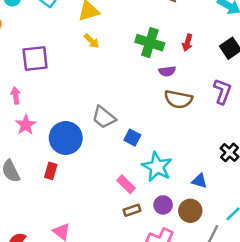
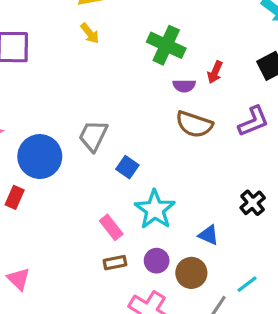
red arrow: (187, 43) -> (215, 72), moved
purple L-shape: (222, 91) -> (253, 121), turned 40
gray trapezoid: (104, 117) -> (93, 136), turned 70

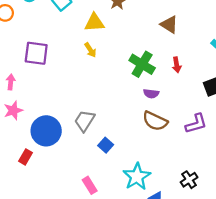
red arrow: (215, 72) -> (177, 65), moved, turned -40
cyan star: (155, 209) -> (137, 177), moved

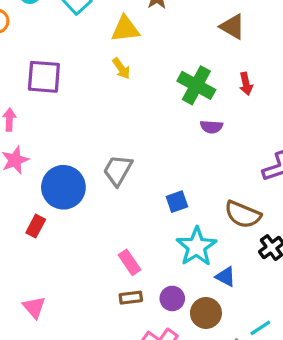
brown semicircle: (155, 121) -> (243, 214), moved
blue square: (106, 145) -> (177, 202), moved, turned 32

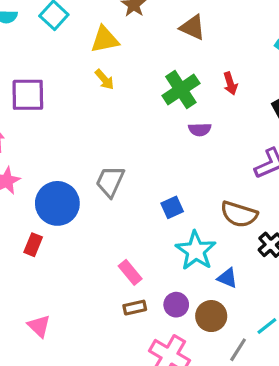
brown triangle: (232, 27) -> (192, 27), moved
green cross: (196, 85) -> (181, 90), turned 33

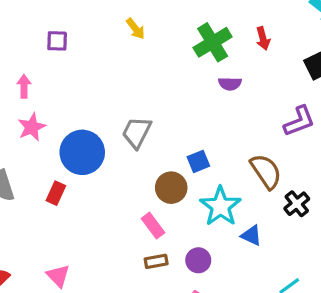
purple square: (28, 95) -> (57, 41), size x0.6
brown semicircle: (239, 214) -> (266, 171), turned -144
brown circle: (211, 316) -> (171, 188), moved

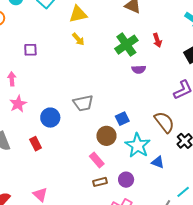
gray trapezoid: (137, 132) -> (83, 103), turned -125
blue circle: (82, 152) -> (50, 118), size x0.7
red rectangle: (56, 193) -> (36, 144), turned -48

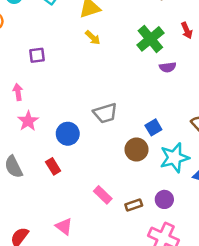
cyan star: (138, 145) -> (174, 158), turned 30
pink rectangle: (97, 160) -> (103, 195), moved

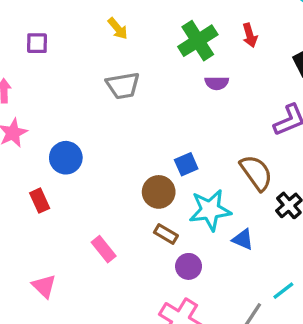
gray trapezoid: (105, 113) -> (123, 86), moved
brown rectangle: (134, 205) -> (166, 234), moved, turned 42

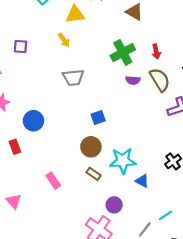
yellow arrow: (118, 28) -> (64, 40), moved
blue square: (186, 164) -> (98, 118), moved
brown semicircle: (256, 173) -> (160, 80), moved
purple circle: (189, 266) -> (114, 205), moved

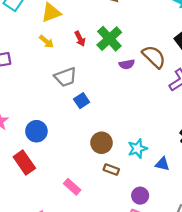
red arrow: (156, 51) -> (80, 39), moved
blue square: (98, 118) -> (82, 101), moved
red rectangle: (15, 147) -> (24, 162), size x1.5
cyan star: (123, 161) -> (137, 149), size x0.7

